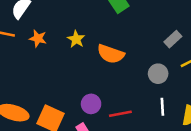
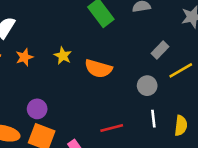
orange star: (38, 38) -> (24, 57), turned -30
purple circle: (91, 104) -> (37, 109), moved

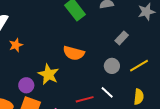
yellow star: (63, 56) -> (48, 74), moved, size x1.5
yellow line: (181, 70) -> (139, 66), moved
white line: (153, 119) -> (107, 92), moved, turned -40

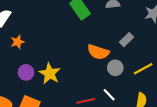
orange semicircle: (74, 53) -> (98, 52), moved
purple circle: (26, 85) -> (26, 72), moved

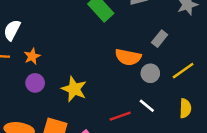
purple circle: (26, 72) -> (35, 83), moved

